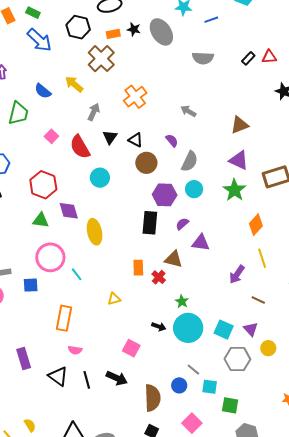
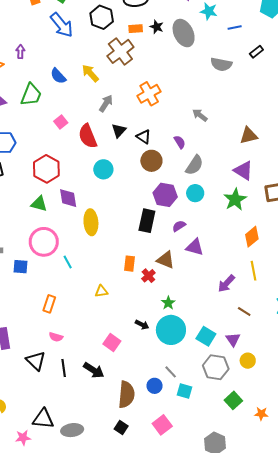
black rectangle: (248, 58) -> (256, 52), moved
orange rectangle: (64, 318) -> (49, 304), size x0.7
green square: (230, 405) -> (233, 400), moved, turned 30

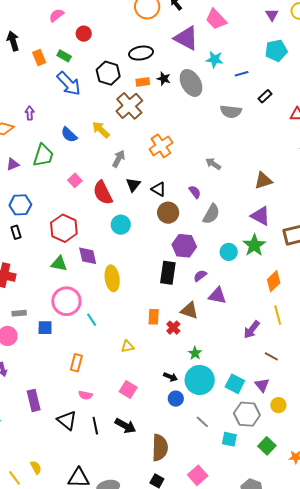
cyan circle: (195, 193) -> (229, 252), moved
pink square: (112, 342) -> (128, 389), moved
blue circle: (155, 386) -> (176, 399), moved
cyan square: (184, 391) -> (229, 439), moved

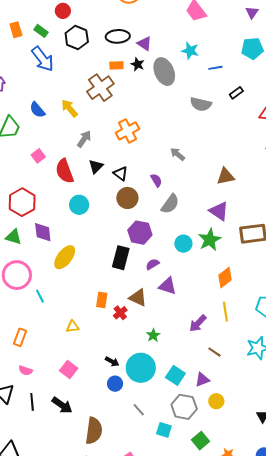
purple triangle: (186, 38) -> (144, 44), moved, size x0.6
black hexagon: (108, 73) -> (77, 38), moved
yellow ellipse: (112, 278) -> (65, 257), turned 40
green star: (195, 353) -> (153, 335), moved
purple triangle: (262, 385) -> (202, 380), turned 42

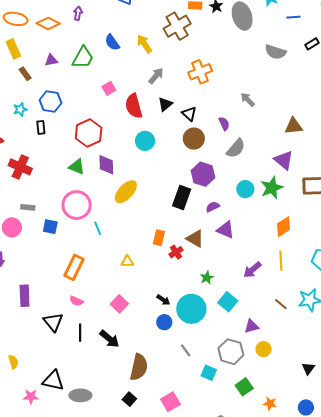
orange rectangle: (20, 337) -> (74, 267), size x1.4
brown line: (215, 352) -> (281, 304), moved
cyan square: (175, 375) -> (228, 302), moved

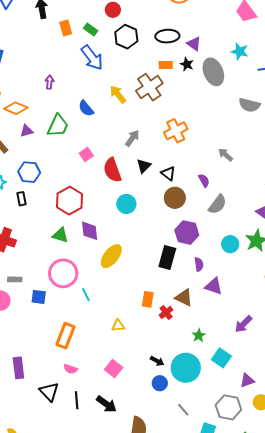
orange diamond: (48, 23) -> (16, 108), moved
yellow arrow: (144, 44) -> (118, 94), moved
purple semicircle: (213, 207) -> (199, 264), turned 112

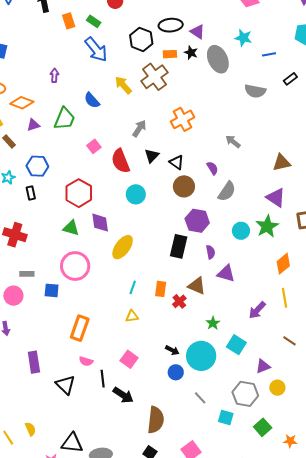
black hexagon: (126, 37) -> (141, 39), moved
cyan line: (86, 295) -> (133, 287), moved, turned 48
black line: (77, 400) -> (103, 379), moved

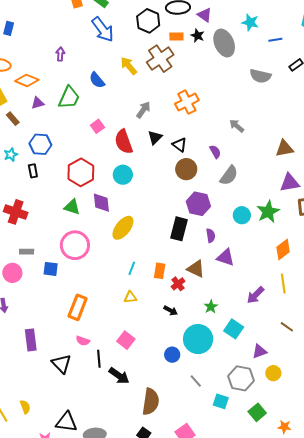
cyan circle: (136, 194) -> (123, 175), moved
purple triangle: (276, 198) -> (290, 183), moved, turned -45
black arrow: (172, 350) -> (171, 310), moved

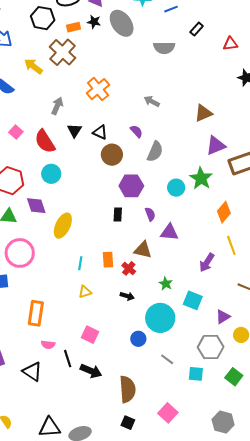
black rectangle: (179, 229) -> (118, 214), size x0.6

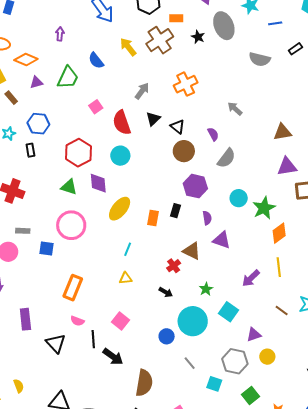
black star: (94, 22) -> (198, 37), moved
green star: (201, 178) -> (264, 208), moved
orange rectangle: (108, 260) -> (153, 218), moved

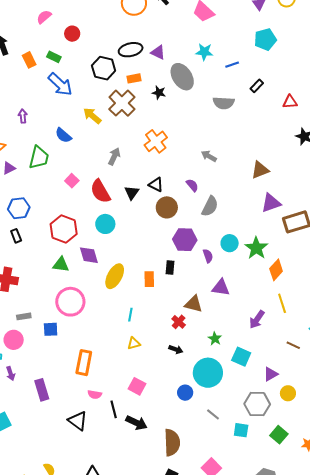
black triangle: (153, 119) -> (132, 193), moved
purple semicircle: (207, 218) -> (208, 256), moved
purple rectangle: (25, 319) -> (42, 390), moved

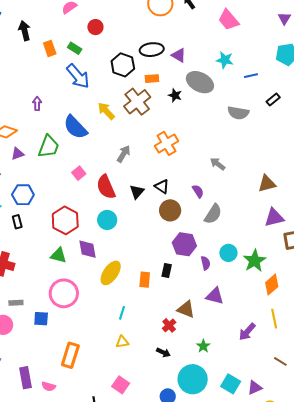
gray ellipse: (182, 77) -> (200, 82), turned -36
blue semicircle: (63, 135) -> (75, 127), size x1.5
cyan square: (241, 357) -> (231, 384), moved
pink semicircle: (95, 394) -> (49, 386), moved

